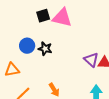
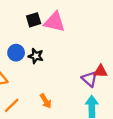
purple triangle: (91, 60) -> (90, 79), moved

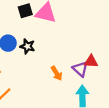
orange arrow: (46, 101) -> (57, 73), moved

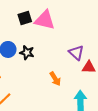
purple triangle: (80, 69) -> (76, 53), moved

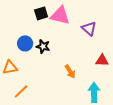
purple triangle: (76, 53) -> (89, 28), moved

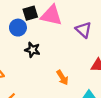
blue circle: (25, 43) -> (18, 28), moved

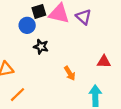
purple triangle: (84, 30) -> (84, 17), moved

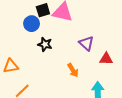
purple triangle: (84, 17) -> (86, 43), moved

